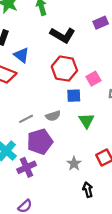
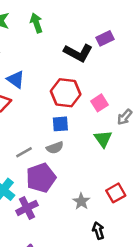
black L-shape: (63, 35) -> (78, 53), moved
blue square: (74, 96) -> (60, 124), moved
green triangle: (86, 121) -> (103, 139), moved

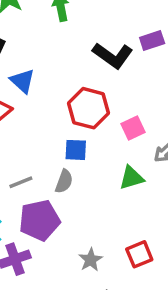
green triangle: (103, 139) -> (131, 178), turned 42
gray semicircle: (55, 148) -> (64, 181), turned -56

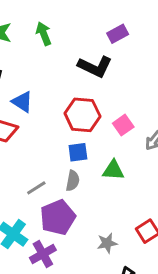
purple rectangle: (152, 40) -> (118, 34), moved
green triangle: (131, 178) -> (113, 170), moved, turned 30
gray star: (91, 260) -> (107, 243), turned 30

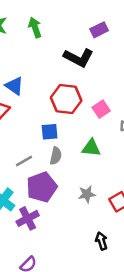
blue square: (78, 152) -> (50, 132), moved
gray star: (107, 243) -> (87, 194), moved

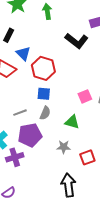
red hexagon: (66, 99) -> (43, 68), moved
pink square: (101, 109) -> (85, 96), moved
green triangle: (91, 148) -> (72, 122), moved
black arrow: (102, 241) -> (68, 185), size x1.6

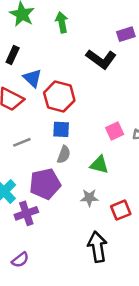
gray line: (20, 113) -> (22, 142), moved

